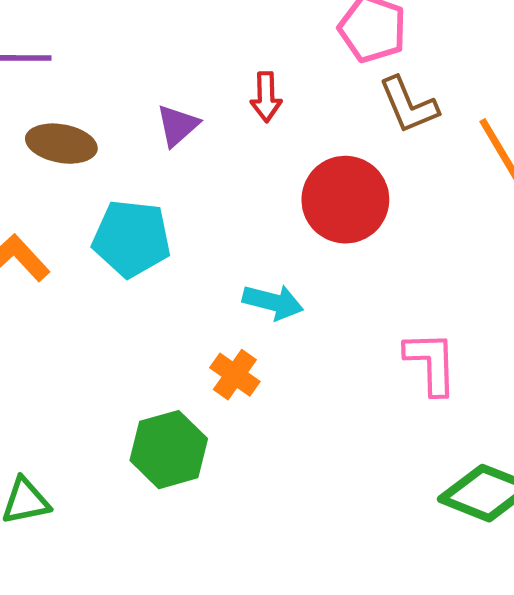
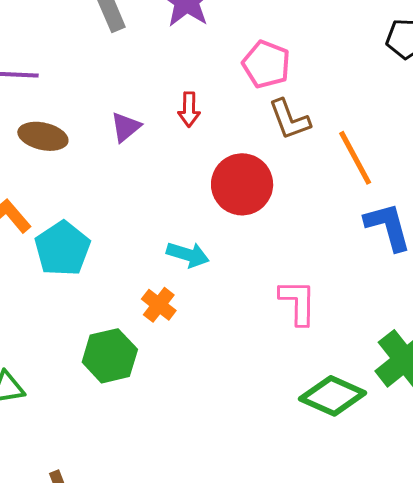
cyan pentagon: (132, 238) -> (62, 249), moved, turned 30

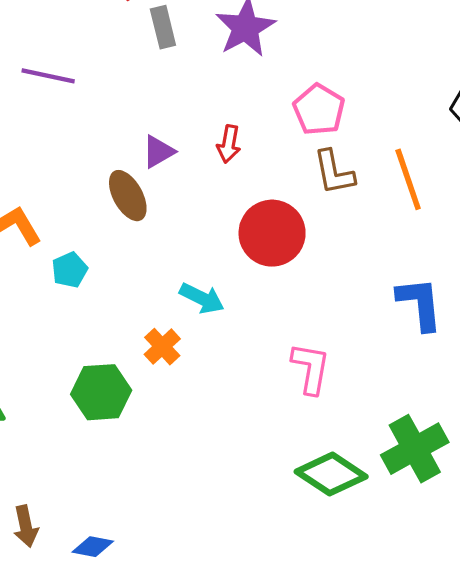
brown ellipse: (43, 136) -> (128, 196), moved, turned 39
orange line: (355, 158) -> (408, 179), moved
cyan pentagon: (62, 249) -> (70, 270), size x0.6

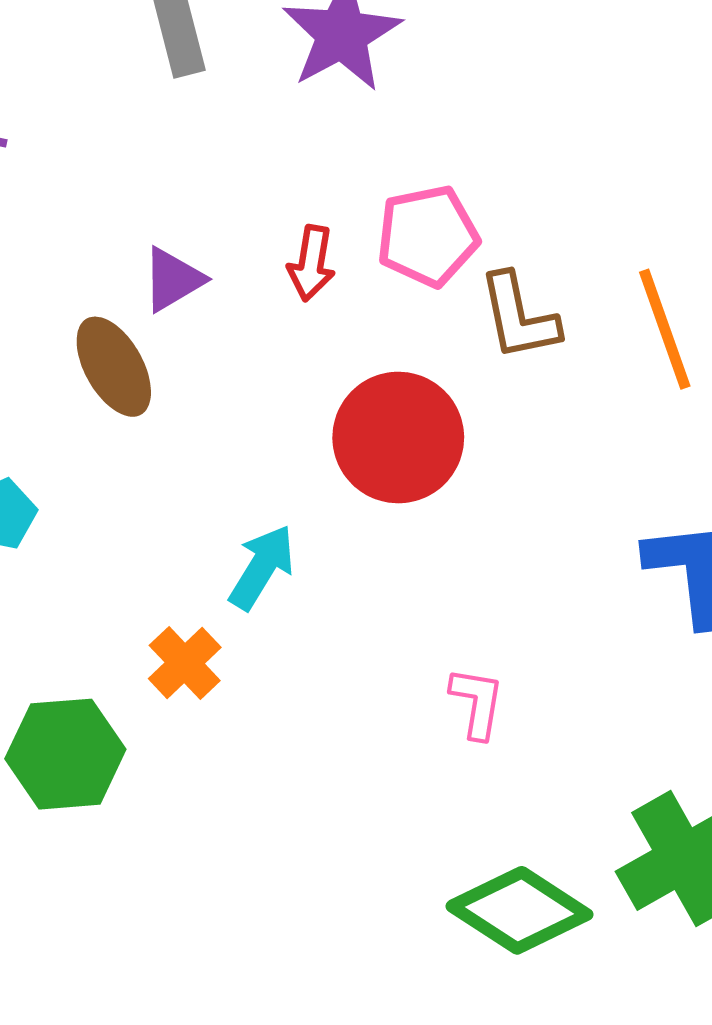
pink pentagon: (319, 110) -> (428, 236), moved, turned 30
cyan arrow: (202, 298) -> (262, 567), turned -84
pink L-shape: (311, 368) -> (477, 703), size x0.7

